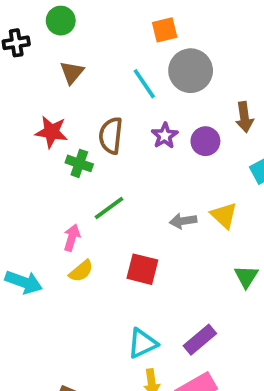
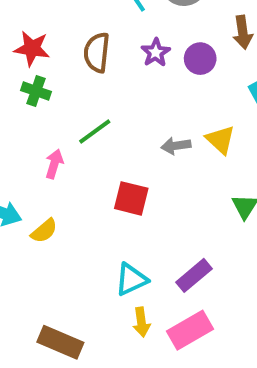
green cross: (79, 163) -> (36, 91), moved
yellow semicircle: (81, 271) -> (44, 231), moved

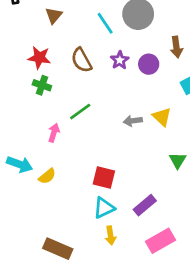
brown semicircle: (97, 52) -> (81, 60), turned -35
red square: (131, 198) -> (104, 177), moved
pink rectangle: (190, 330) -> (161, 241), moved

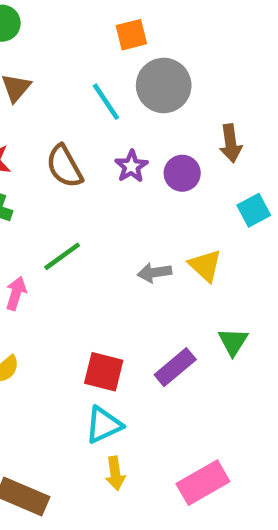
purple rectangle: (145, 205) -> (175, 367), moved

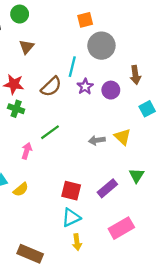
cyan line: (106, 102) -> (72, 67), moved, turned 48
brown semicircle: (64, 166) -> (51, 87), turned -105
pink rectangle: (203, 483) -> (121, 228), moved

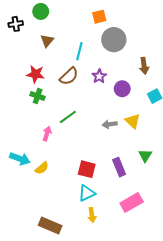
cyan line: (72, 67) -> (79, 51), moved
purple circle: (111, 90) -> (122, 89), moved
purple rectangle: (107, 188) -> (119, 167), turned -72

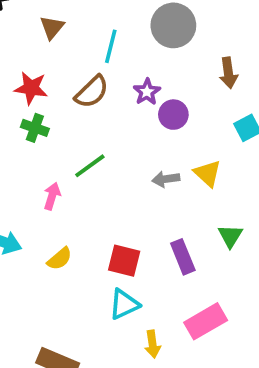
purple circle: (122, 89) -> (173, 115), moved
yellow semicircle: (42, 168) -> (60, 259), moved
yellow arrow: (92, 215) -> (153, 344), moved

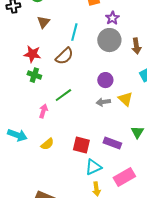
gray circle: (173, 25) -> (109, 40), moved
purple star: (147, 92) -> (112, 18), moved
purple circle: (173, 115) -> (105, 80), moved
purple rectangle: (183, 257) -> (112, 143), turned -48
cyan triangle: (124, 304) -> (93, 167), moved

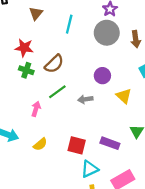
brown semicircle: (64, 56) -> (54, 64), moved
gray arrow: (103, 102) -> (85, 99), moved

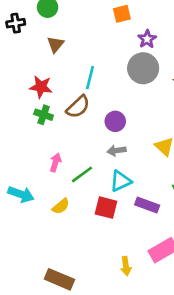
cyan line: (69, 24) -> (90, 78), moved
purple circle: (102, 76) -> (115, 121), moved
green line: (57, 92) -> (82, 174), moved
cyan triangle: (90, 169) -> (121, 181), moved

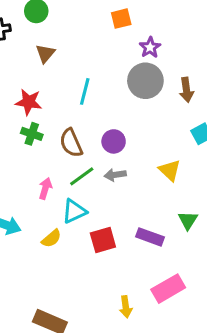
brown semicircle: (78, 107) -> (71, 143), moved, turned 110
green line: (82, 174) -> (82, 176), moved
cyan triangle: (121, 181) -> (74, 211), moved
red square: (106, 208) -> (103, 240), turned -30

